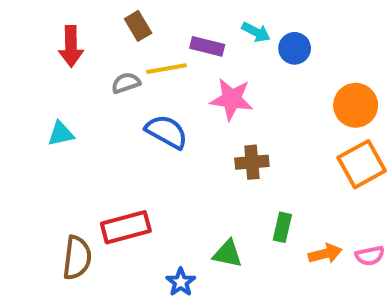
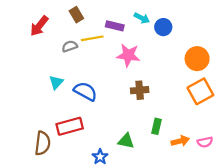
red arrow: (71, 46) -> (39, 26), turned 40
blue semicircle: (167, 132) -> (85, 91), moved
cyan triangle: (61, 134) -> (56, 82), moved, turned -35

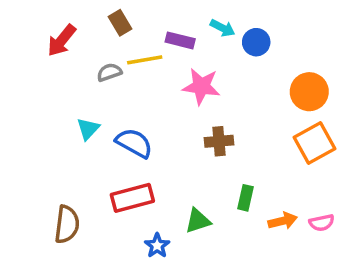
red rectangle: (70, 126) -> (132, 198), moved
green triangle: (126, 141) -> (198, 221), turned -30

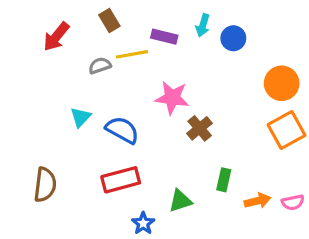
cyan arrow: (223, 28) -> (203, 25), turned 80
pink star: (201, 86) -> (172, 98), moved
brown cross: (219, 141) -> (200, 128), turned -35
brown semicircle: (67, 224) -> (45, 185), moved

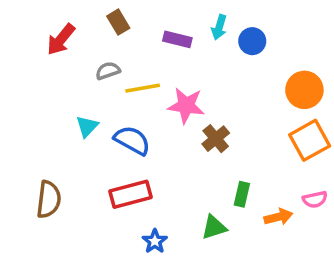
yellow line: (132, 54) -> (143, 88), moved
green triangle: (180, 201) -> (214, 227), moved
pink semicircle: (293, 202) -> (315, 199), moved

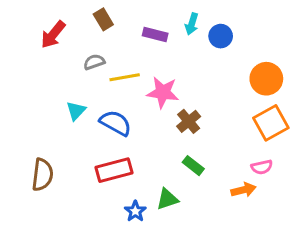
green rectangle: (242, 194) -> (193, 166), moved, turned -65
pink semicircle: (315, 199) -> (262, 167), moved
green triangle: (214, 227) -> (167, 199), moved

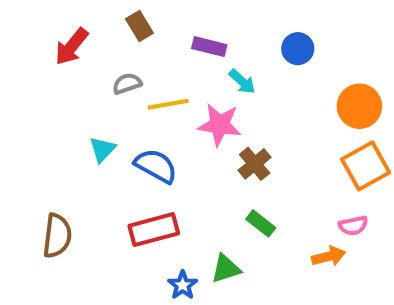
cyan arrow: (192, 24) -> (242, 82), moved, turned -65

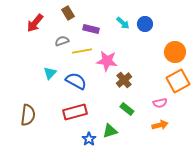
purple rectangle: (209, 47) -> (91, 29), moved
cyan arrow: (242, 82) -> (123, 23), moved
pink semicircle: (353, 226) -> (160, 103), moved

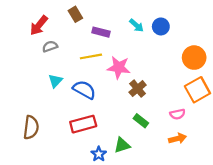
gray semicircle: (62, 41) -> (50, 46), moved

